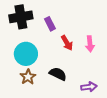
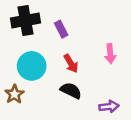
red arrow: (67, 43) -> (71, 64), moved
brown star: (28, 77) -> (14, 94), moved

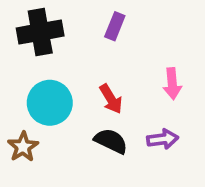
purple rectangle: (61, 29) -> (115, 26), moved, turned 49
purple arrow: (109, 106) -> (163, 139), moved

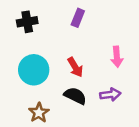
black cross: (40, 32) -> (27, 22), size x0.7
brown star: (23, 147) -> (39, 113), moved

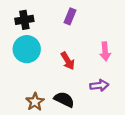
cyan circle: (34, 70) -> (27, 49), moved
black semicircle: (75, 96) -> (64, 99), moved

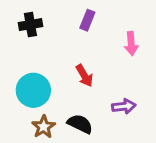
cyan circle: (27, 49) -> (33, 90), moved
pink arrow: (105, 51) -> (131, 44), moved

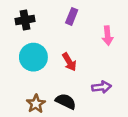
cyan circle: (33, 90) -> (33, 57), moved

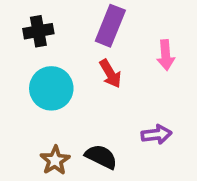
purple rectangle: (72, 16) -> (110, 26), size x1.5
red arrow: (69, 62) -> (110, 74), moved

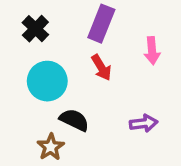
black cross: (38, 31) -> (35, 29), turned -36
black semicircle: (101, 157) -> (74, 120), moved

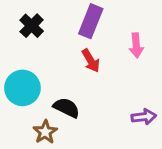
cyan circle: (47, 81) -> (22, 88), moved
purple arrow: (144, 123) -> (144, 117), moved

